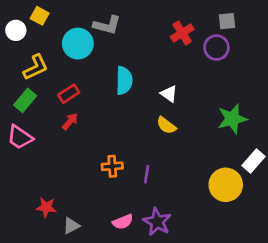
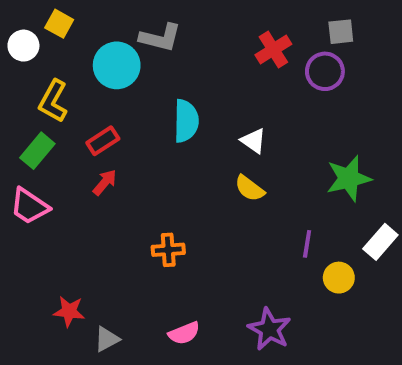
yellow L-shape: (36, 67) -> (53, 101), turned 144
purple line: (147, 174) -> (307, 244), moved
yellow circle: (226, 185) -> (339, 278), size x0.6
purple star: (157, 222) -> (269, 329), moved

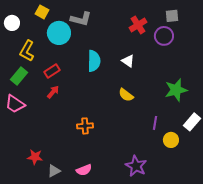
yellow square: (59, 24) -> (42, 12), moved
white triangle: (254, 141) -> (128, 61), moved
pink semicircle: (184, 333) -> (84, 170), moved

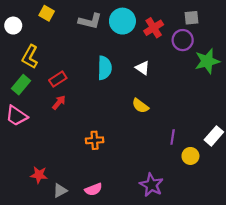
cyan circle: (59, 33) -> (122, 21), moved
green star: (176, 90) -> (207, 61), moved

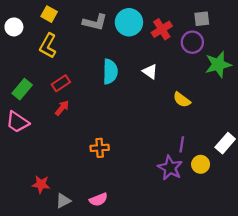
yellow L-shape: (30, 57) -> (48, 46), moved
yellow semicircle: (140, 106) -> (182, 100), moved
purple star: (151, 185) -> (170, 168), moved

